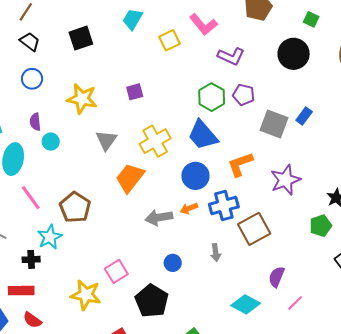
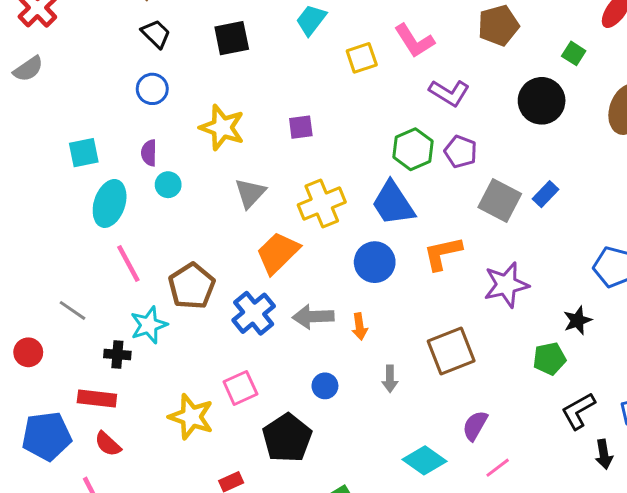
blue cross: (224, 206) -> (254, 313), moved, turned -32
orange arrow: (189, 208) -> (360, 327), moved, turned -84

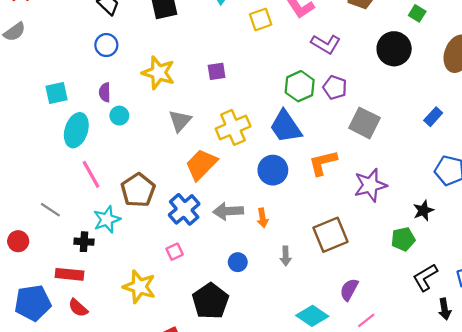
blue rectangle: (545, 194) -> (433, 117), moved
pink square: (240, 388) -> (175, 252), moved, size x0.7

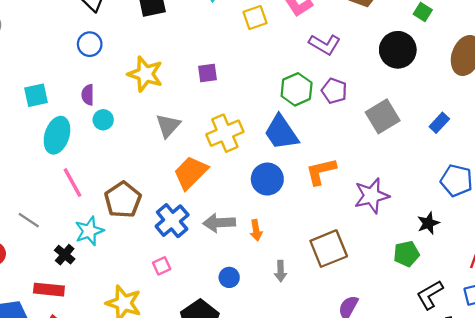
gray square: (364, 123) -> (383, 116), moved, turned 32
black cross: (84, 242) -> (65, 255), turned 36

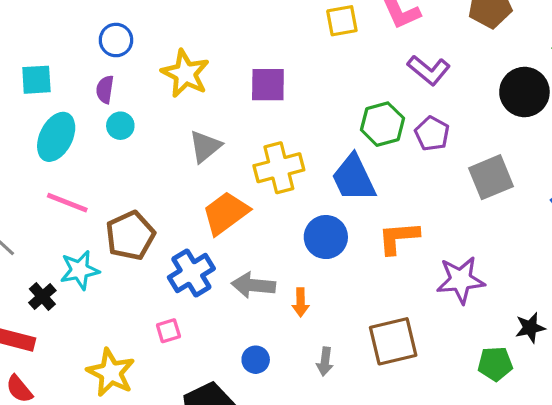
blue circle: (90, 44) -> (116, 40), moved
purple square: (208, 73) -> (268, 85), size x1.4
pink line: (72, 183) -> (67, 203), turned -48

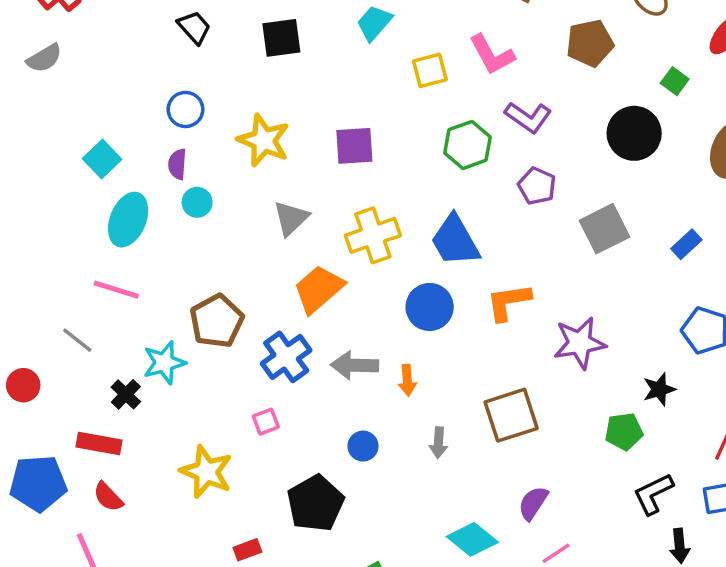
cyan square: (36, 80) -> (102, 159), turned -36
green hexagon: (382, 124) -> (468, 145), moved
pink line: (67, 203) -> (116, 290), moved

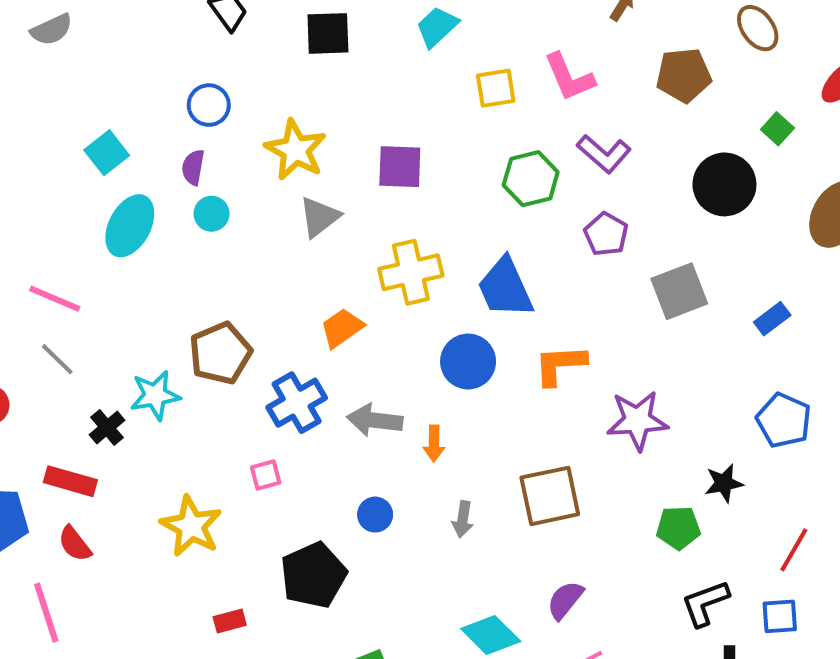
gray triangle: (291, 218) -> (319, 217), moved
orange trapezoid: (319, 289) -> (342, 328), size x0.7
pink line: (116, 290) -> (55, 299), moved

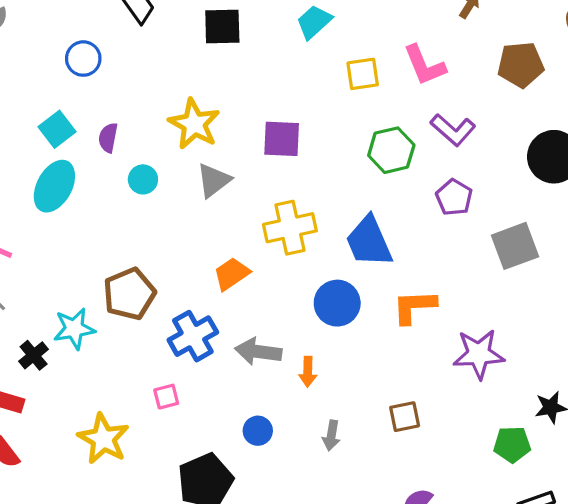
blue circle: (209, 105) -> (83, 59), moved
cyan square: (107, 153) -> (57, 129), moved
cyan circle: (211, 214) -> (143, 179), moved
brown square: (550, 496) -> (405, 417), size x0.6

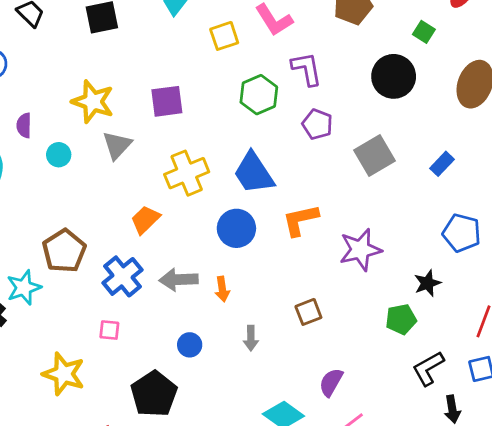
purple L-shape: (453, 130) -> (307, 69), turned -132
pink square: (166, 397) -> (109, 330), turned 30

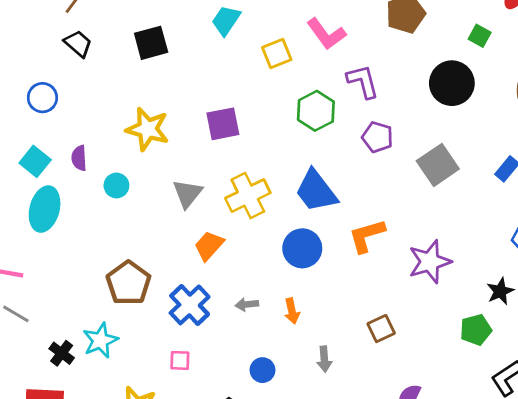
gray triangle: (117, 145) -> (187, 194), moved
gray arrow: (179, 280) -> (247, 304), size x0.6
cyan star: (24, 288) -> (100, 340), moved

